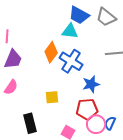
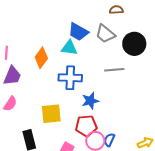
orange diamond: (51, 52) -> (41, 58), moved
blue cross: (71, 61) -> (70, 78), turned -30
yellow square: (52, 97) -> (51, 114), size x1.5

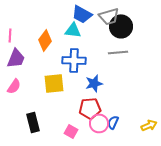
gray trapezoid: (105, 34) -> (109, 16), turned -55
black circle: (134, 44) -> (121, 26), moved
yellow square: (51, 114) -> (54, 83), moved

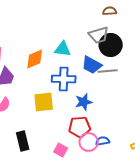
blue trapezoid: (82, 14) -> (92, 65), moved
orange diamond: (45, 40) -> (35, 59), turned 30
blue semicircle: (113, 122) -> (103, 141), turned 56

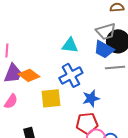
orange diamond: (35, 59) -> (29, 75), moved, turned 60
blue trapezoid: (92, 65) -> (104, 49), moved
blue cross: (64, 79) -> (71, 75), turned -30

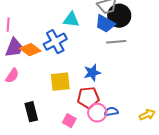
blue cross: (71, 75) -> (55, 42), moved
yellow square: (51, 98) -> (60, 82), moved

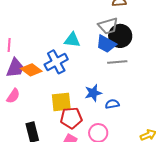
red pentagon: (88, 98) -> (71, 118), moved
blue semicircle: (111, 112) -> (112, 104), moved

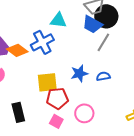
gray line: (117, 62) -> (103, 42), turned -54
blue semicircle: (112, 104) -> (103, 76), moved

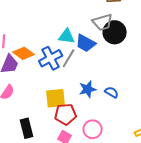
blue trapezoid: (92, 24) -> (86, 43), moved
gray line: (103, 42) -> (69, 58), moved
orange diamond: (17, 50) -> (24, 53), moved
blue semicircle: (103, 76) -> (112, 92), turned 40

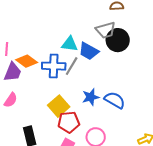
blue cross: (51, 58) -> (54, 66), turned 30
blue semicircle: (112, 92) -> (115, 100), size x1.5
yellow square: (56, 98) -> (59, 106), turned -35

